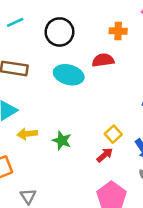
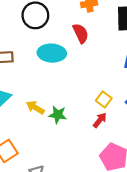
red semicircle: (103, 60) -> (81, 33), turned 84
yellow arrow: (27, 134) -> (35, 108), moved, turned 48

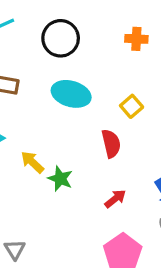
red semicircle: (81, 33) -> (111, 144), moved
yellow square: (104, 99) -> (132, 106), moved

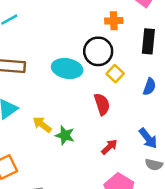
black circle: (61, 38) -> (98, 51), moved

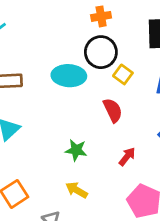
orange cross: (114, 21) -> (101, 16), moved
yellow arrow: (42, 125) -> (77, 190), moved

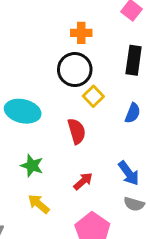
cyan ellipse: (69, 76) -> (23, 111), moved
yellow arrow: (77, 190) -> (39, 204), moved

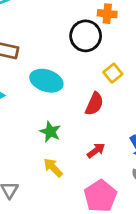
black circle: (75, 70) -> (86, 36), moved
red semicircle: (77, 131) -> (94, 104), turned 35

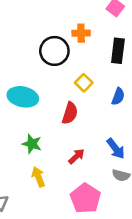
orange cross: (107, 14) -> (81, 33), moved
yellow arrow: (53, 168) -> (38, 177), turned 30

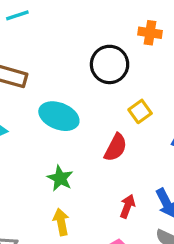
orange cross: (81, 33) -> (150, 33), moved
red arrow: (76, 156) -> (127, 206), moved, turned -36

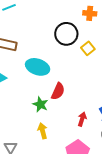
yellow square: (140, 111) -> (88, 48), moved
red semicircle: (116, 147) -> (58, 91), moved

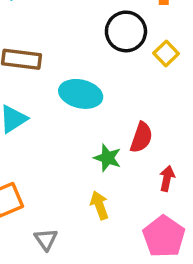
red semicircle: (58, 91) -> (141, 137), moved
green star: (40, 104) -> (107, 158), moved

